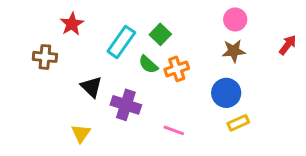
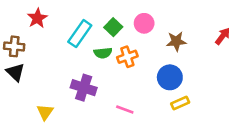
pink circle: (235, 19) -> (144, 23), moved
green semicircle: (148, 64) -> (103, 53), turned -48
black triangle: (91, 87) -> (15, 72), moved

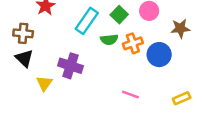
blue circle: (170, 77) -> (159, 55), moved
purple cross: (84, 88) -> (70, 66), moved
yellow rectangle: (180, 103) -> (182, 98), moved
yellow triangle: (45, 112) -> (44, 83), moved

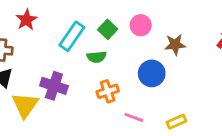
orange cross: (133, 43) -> (108, 91), moved
yellow triangle: (44, 83) -> (25, 105), size x1.5
pink line: (130, 95) -> (134, 117), moved

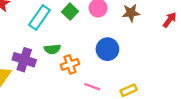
brown star: (175, 45) -> (131, 13), moved
green semicircle: (97, 57) -> (52, 49), moved

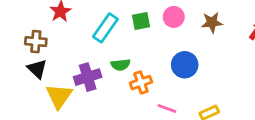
green square: (70, 12) -> (141, 21), turned 35
purple cross: (24, 60) -> (88, 77), turned -35

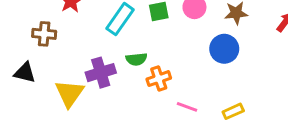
blue circle: (185, 65) -> (224, 49), moved
black triangle: (37, 69) -> (25, 73), moved, turned -30

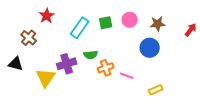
brown cross: (44, 34) -> (29, 38), turned 35
pink line: (187, 107) -> (127, 76), moved

